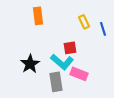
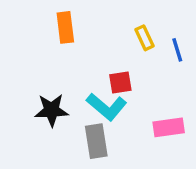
black star: (30, 64) -> (52, 110), turned 30
pink rectangle: (79, 74) -> (169, 127), moved, turned -30

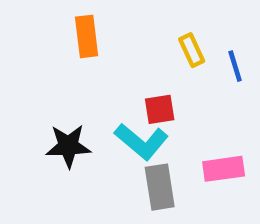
gray rectangle: (96, 141) -> (160, 187), moved

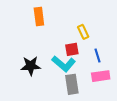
yellow rectangle: (192, 50) -> (83, 32), moved
blue line: (235, 66) -> (98, 56), moved

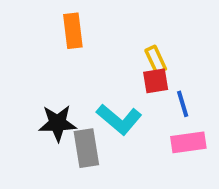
red square: (72, 49) -> (156, 81), moved
gray rectangle: (72, 84) -> (86, 148), moved

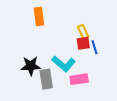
blue line: (183, 104) -> (95, 47), moved
pink rectangle: (188, 142) -> (79, 79), moved

